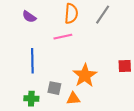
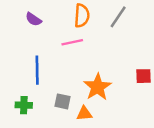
green cross: (31, 99) -> (24, 105), moved

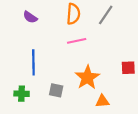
pink line: (72, 42) -> (77, 41), moved
orange triangle: (84, 114) -> (102, 101), moved

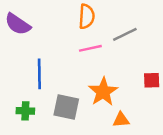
gray line: (106, 15) -> (125, 34), moved, turned 30
purple semicircle: (30, 17) -> (18, 24), moved, size x1.5
gray square: (56, 90) -> (66, 107), size x1.5

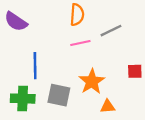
green cross: (25, 111) -> (23, 99), size x1.5

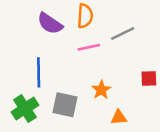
purple semicircle: (16, 21) -> (50, 23), moved
orange star: (92, 82) -> (101, 90), size x0.7
green cross: (23, 99) -> (25, 109), turned -35

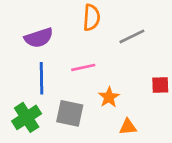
purple semicircle: (50, 23) -> (39, 38), moved, turned -52
pink line: (89, 47) -> (83, 67), moved

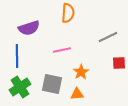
gray line: (132, 36) -> (108, 37), moved
blue line: (41, 78) -> (17, 56), moved
orange triangle: (128, 127) -> (77, 94), moved

